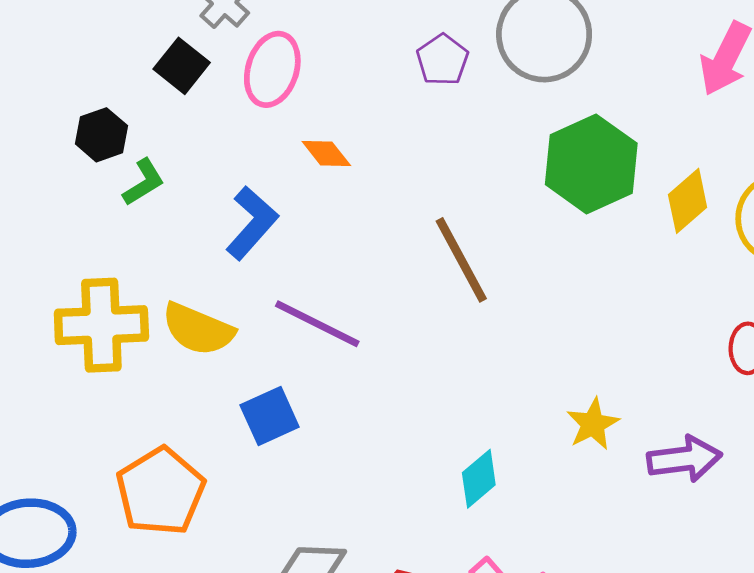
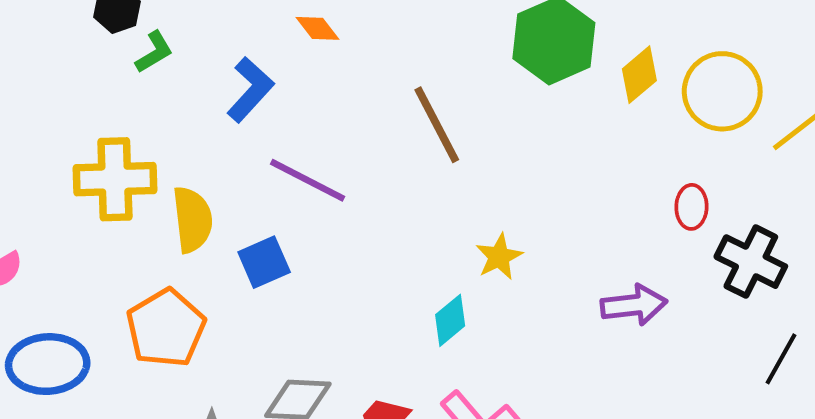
yellow semicircle: (198, 329) -> (192, 220), moved, turned -120
yellow star: (593, 424) -> (499, 257), moved

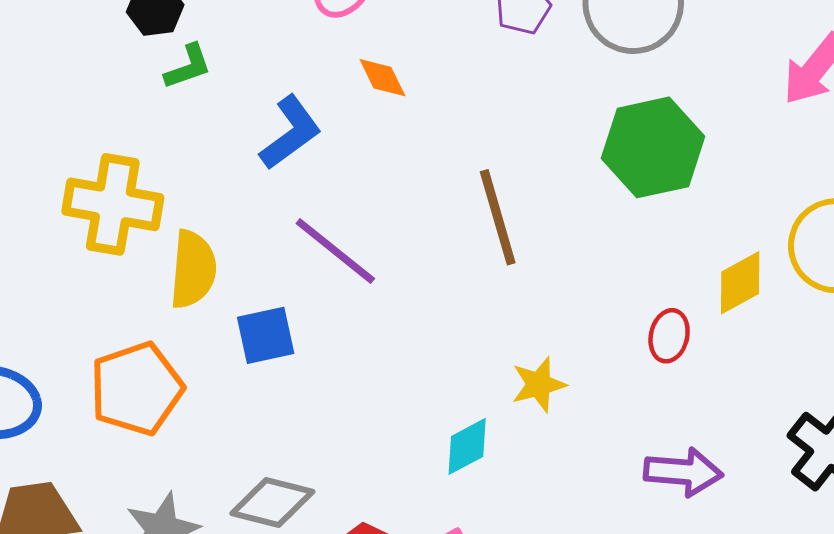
yellow diamond: (639, 75) -> (740, 283), moved
red ellipse: (691, 207) -> (669, 336), moved

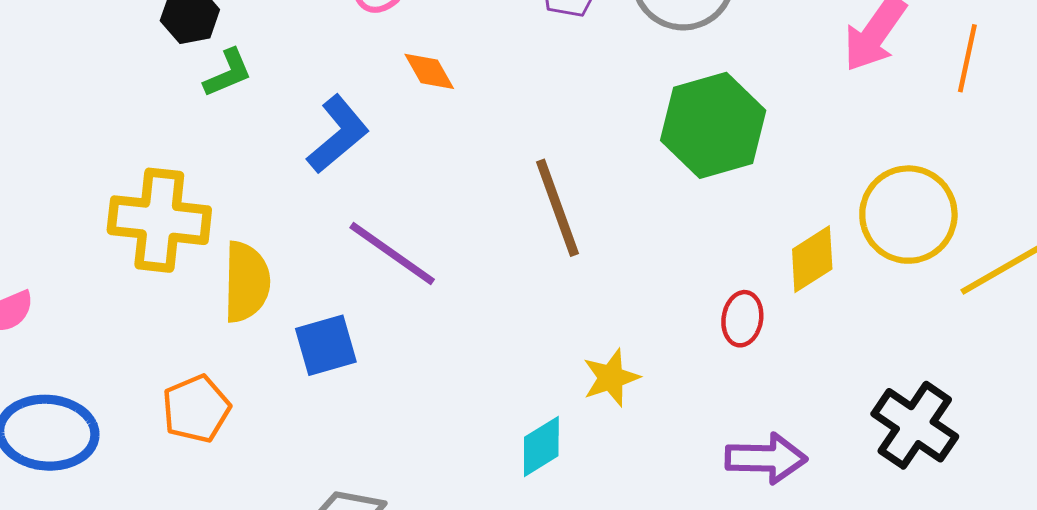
orange pentagon: (137, 389) -> (196, 409), size x0.7

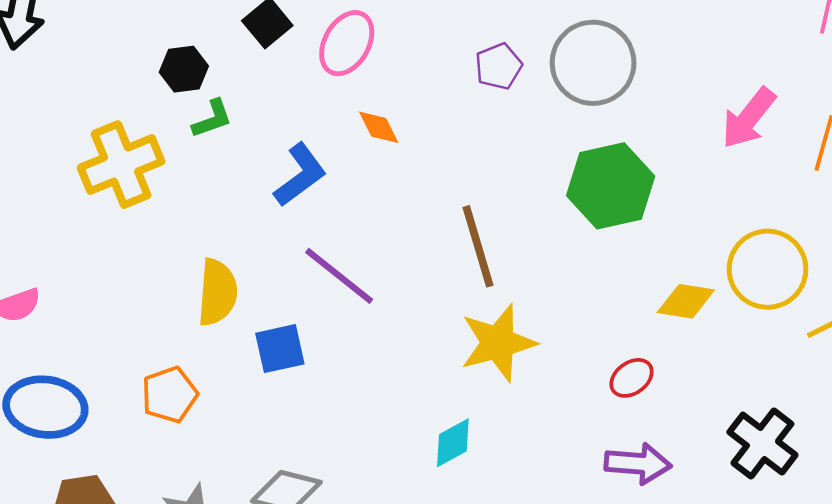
yellow cross: (159, 220) -> (121, 165), moved, turned -32
yellow diamond: (812, 259) -> (686, 301), turned 38
red ellipse: (742, 319) -> (632, 378), moved, turned 42
yellow star: (611, 378) -> (498, 343), moved, size x1.6

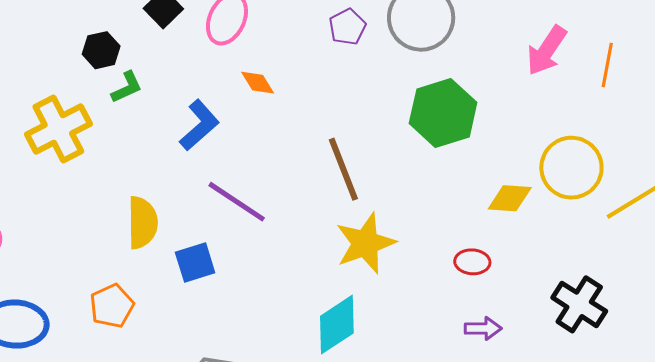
red ellipse: (632, 378) -> (472, 262), turned 44
cyan diamond: (453, 443) -> (337, 325), size x1.5
purple arrow: (638, 464) -> (483, 328), size x0.7

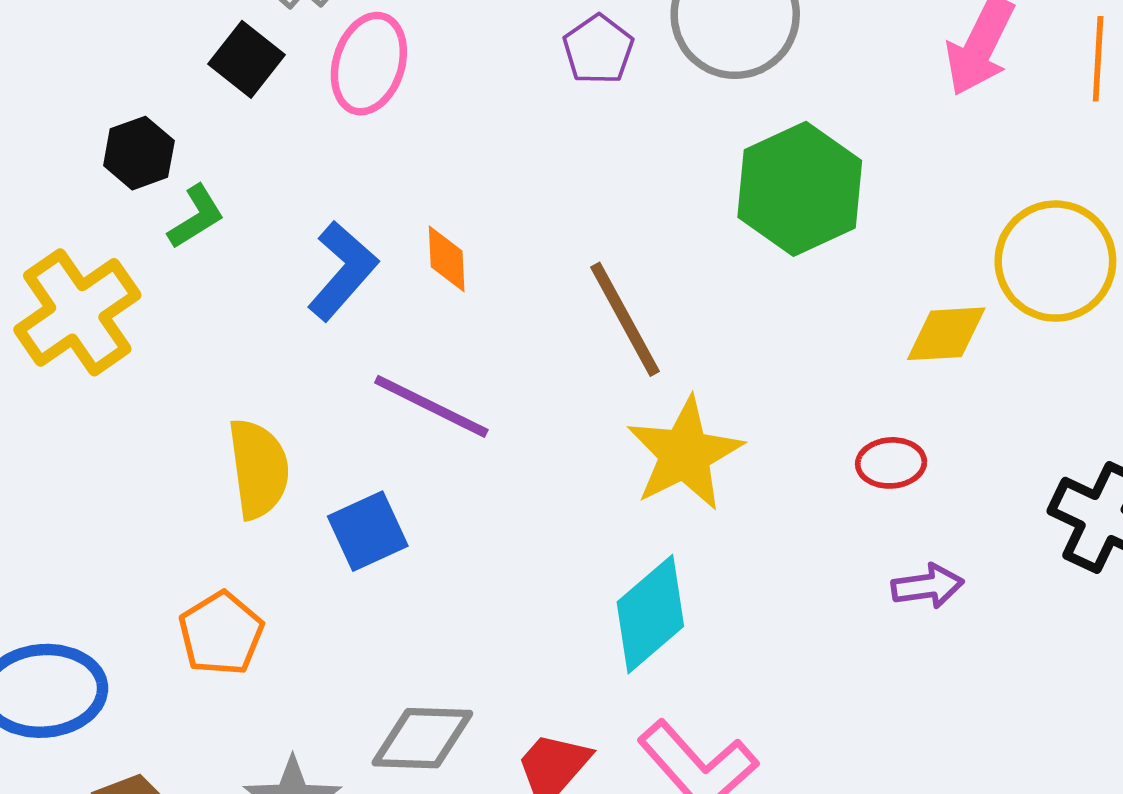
orange diamond: (258, 83) -> (447, 259), moved, turned 36

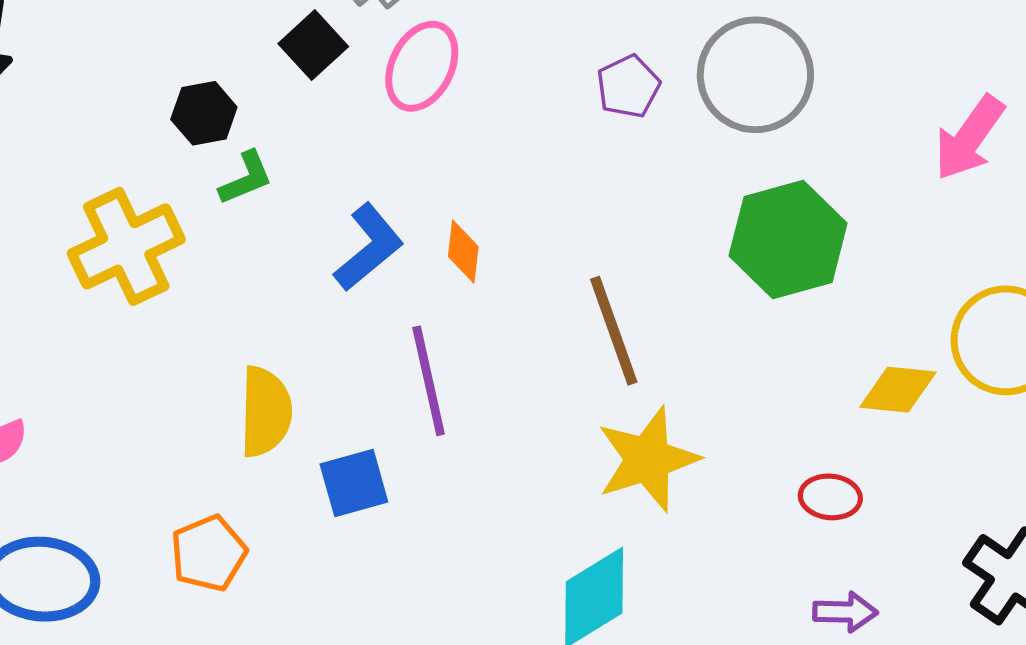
purple line: (431, 406) -> (429, 381), turned 42

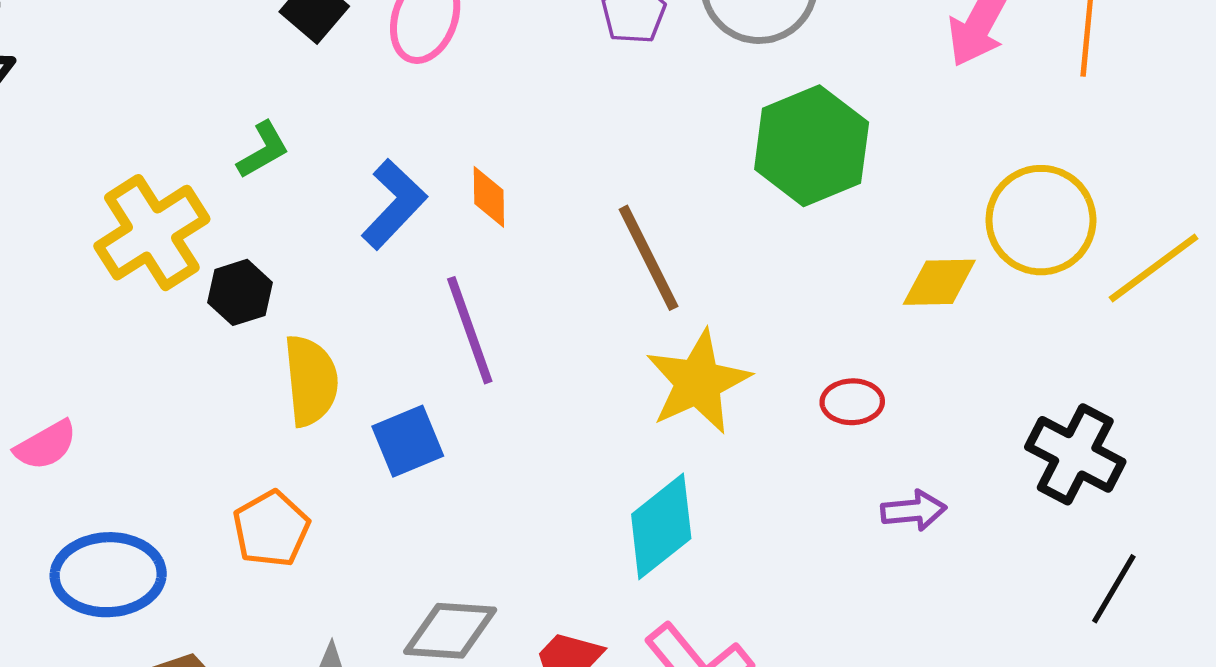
black hexagon: (204, 113) -> (240, 292), moved
red ellipse: (830, 497) -> (852, 402), moved

